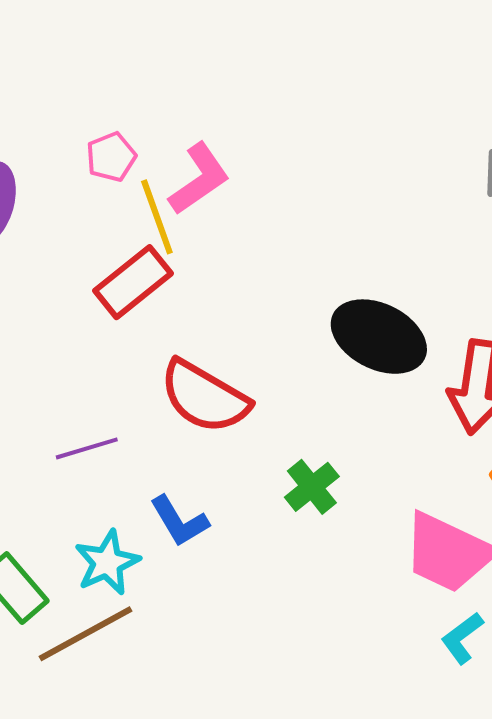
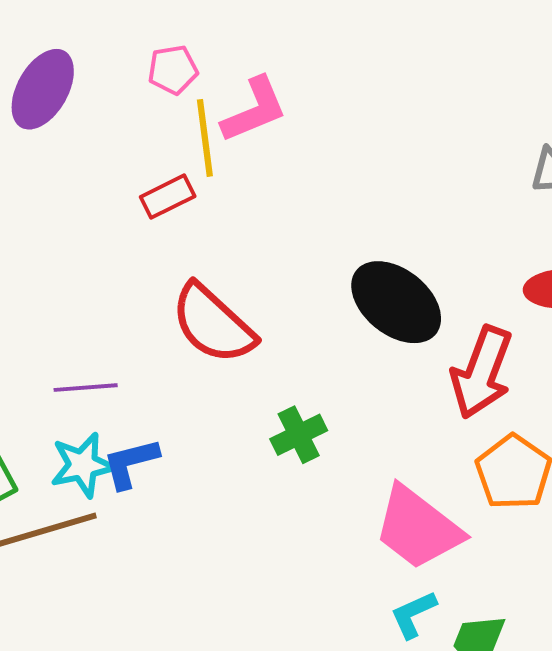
red rectangle: (133, 282) -> (168, 197), size x0.7
purple line: (87, 448) -> (86, 388), moved
blue L-shape: (179, 521) -> (131, 463), moved, turned 94

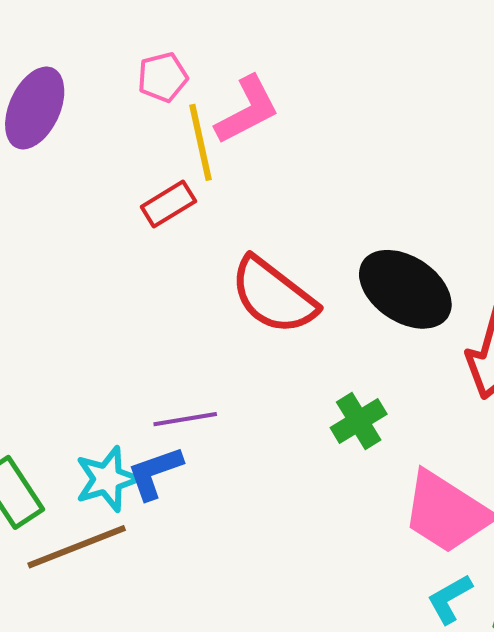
red semicircle: (213, 324) -> (273, 296), moved
purple line: (86, 388) -> (185, 419), moved
green cross: (299, 435) -> (359, 421), moved

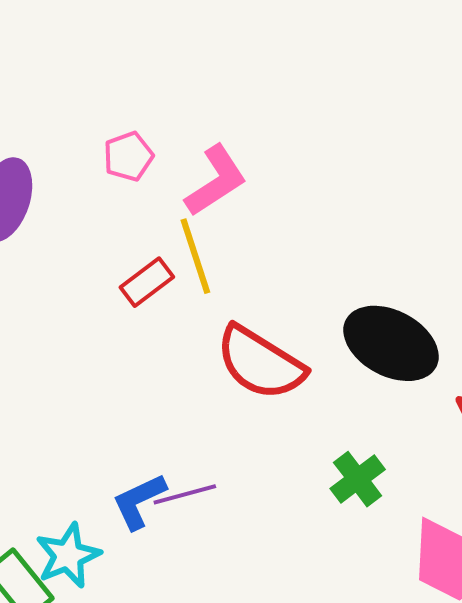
yellow line: (200, 142) -> (195, 256), moved
blue L-shape: (155, 473) -> (139, 501), moved
cyan star: (107, 479) -> (68, 556), moved

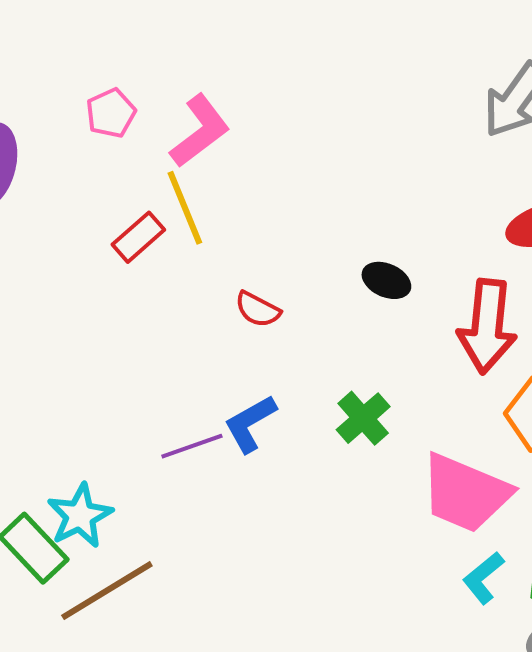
black ellipse: (391, 343) -> (386, 280), size x0.5
red semicircle: (260, 363) -> (258, 309), size x0.5
blue L-shape: (139, 501) -> (250, 424), moved

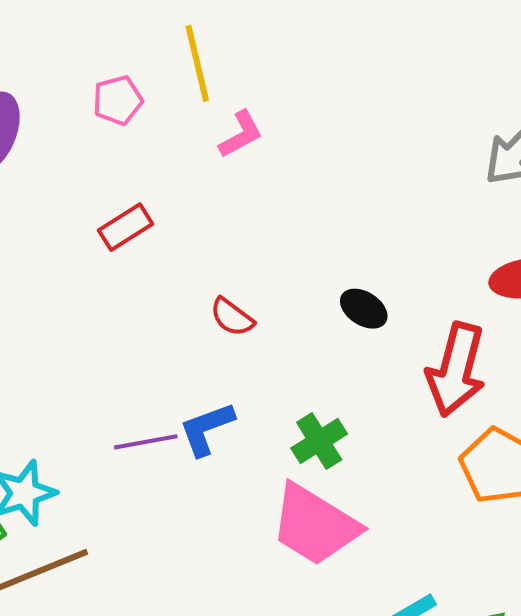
pink L-shape: (200, 131) -> (241, 134), moved, size x0.7
yellow line: (185, 208) -> (197, 63), moved
pink trapezoid: (465, 493) -> (315, 525), moved

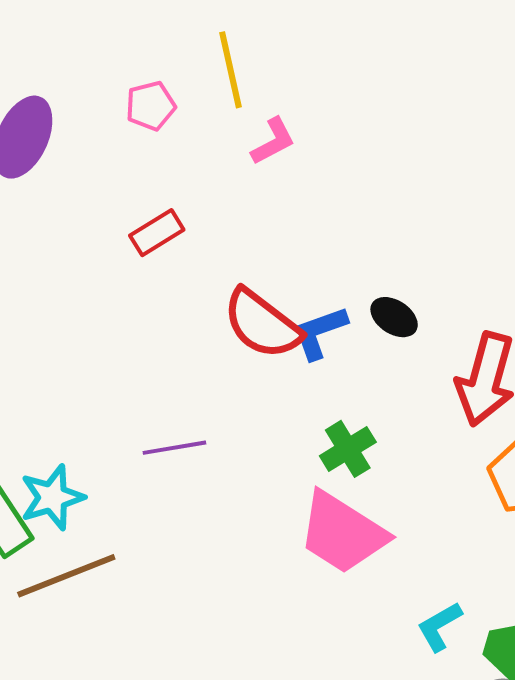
red semicircle: (232, 317) -> (262, 324), size x1.8
blue L-shape: (207, 429) -> (320, 332), moved

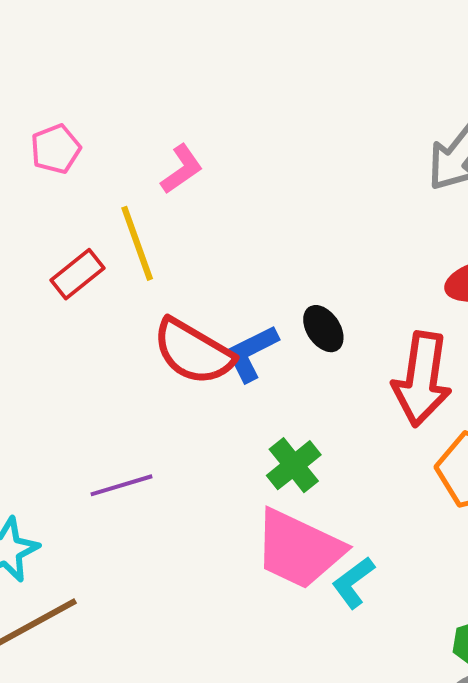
yellow line: (231, 70) -> (137, 243), moved
black ellipse: (394, 317) -> (323, 329), turned 30
cyan L-shape: (439, 627) -> (353, 582), moved

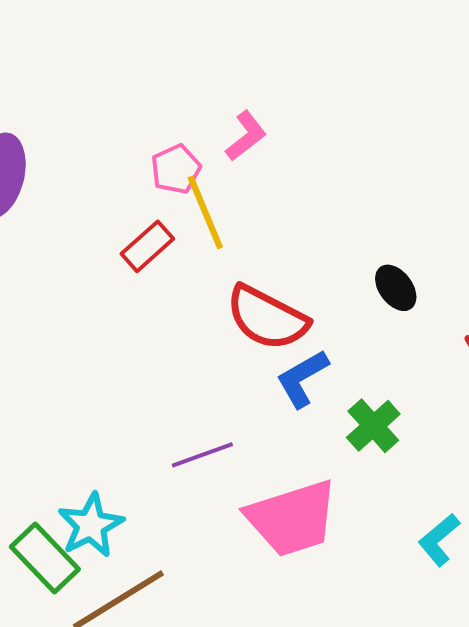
pink pentagon: (56, 149) -> (176, 169), moved
blue L-shape: (251, 353) -> (302, 379), moved
pink trapezoid: (299, 549) -> (292, 518), moved, turned -40

